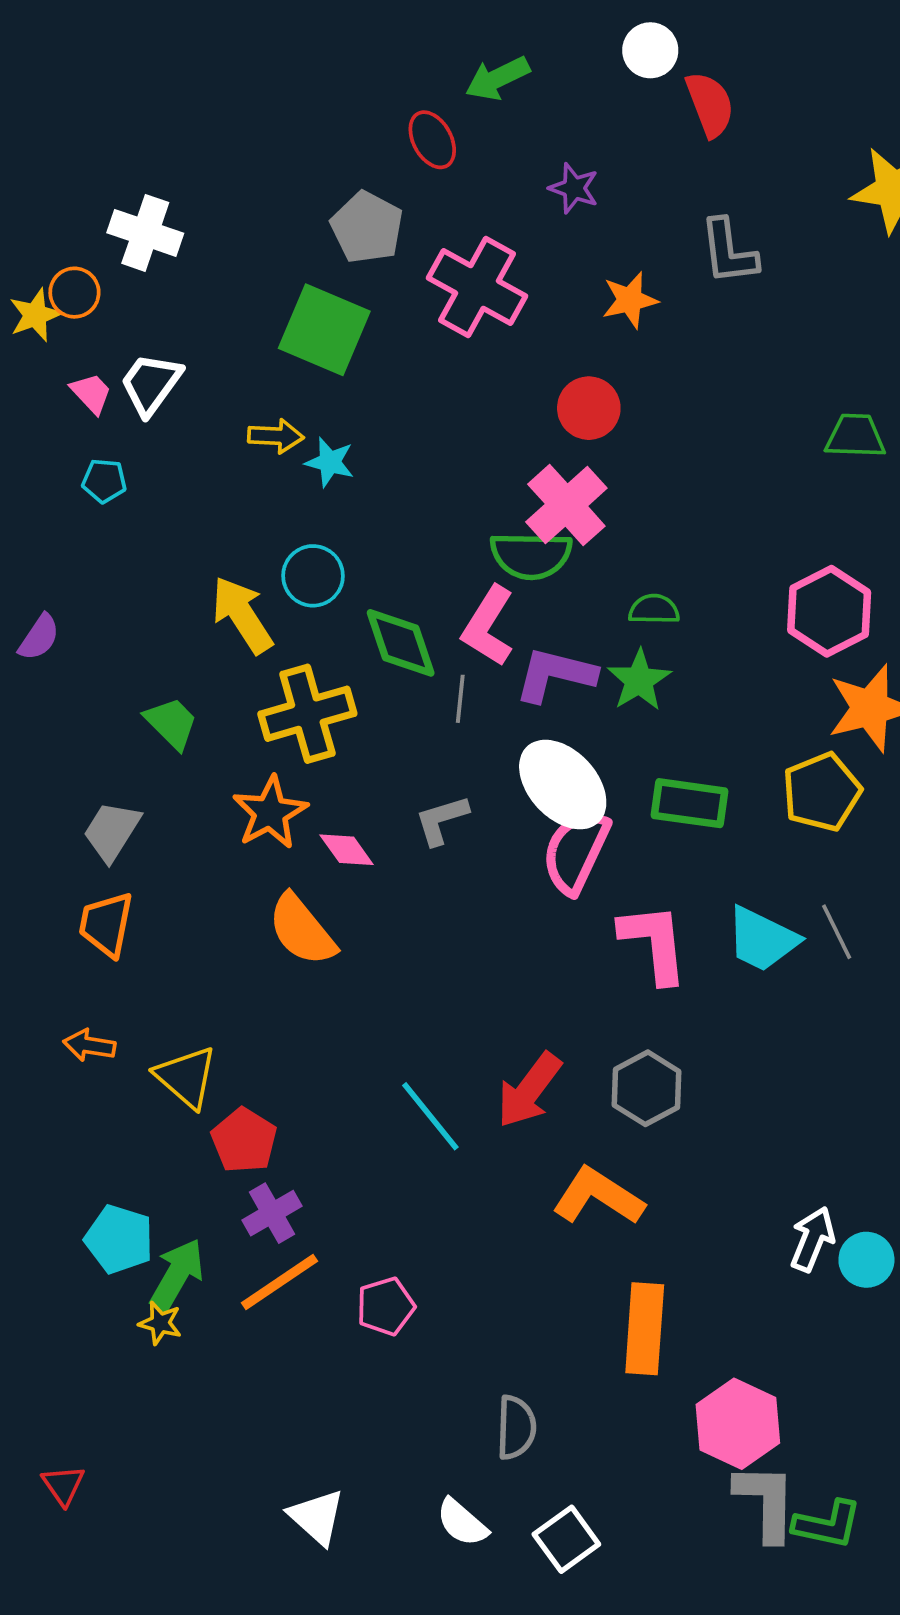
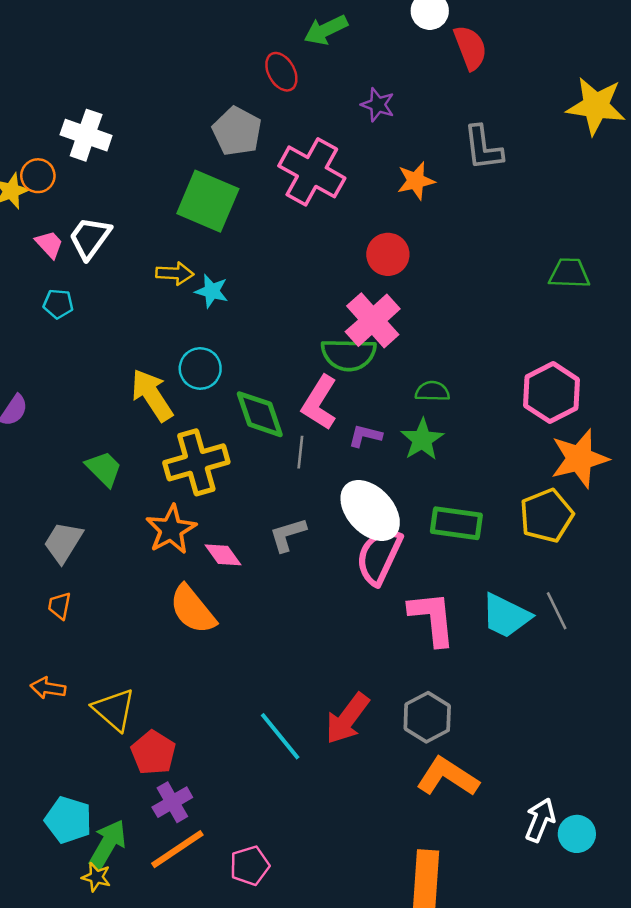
purple L-shape: (555, 675) -> (365, 436), size x0.6
orange trapezoid: (106, 924) -> (59, 606), size x0.6
orange L-shape: (598, 1196) -> (448, 777), moved

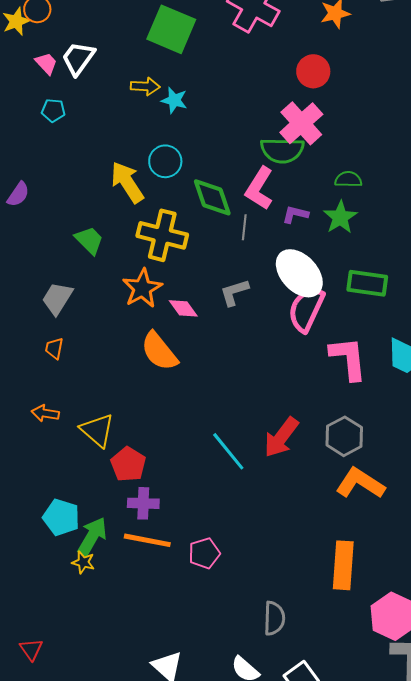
yellow cross: (196, 462) -> (162, 235), turned 30
purple cross: (172, 802) -> (143, 503), turned 32
orange line: (177, 849) -> (147, 540), turned 45

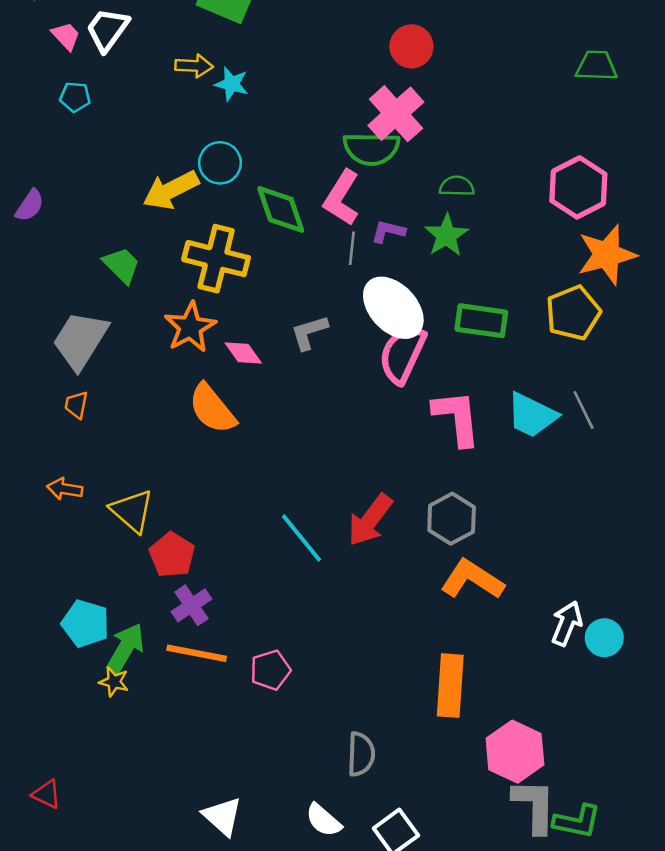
yellow arrow: (127, 182) -> (171, 190), turned -84
gray line: (244, 227) -> (352, 248), moved
gray trapezoid: (57, 298) -> (80, 340), size x1.4
purple cross: (143, 503) -> (191, 605), turned -36
red triangle: (31, 649) -> (47, 794), turned -30

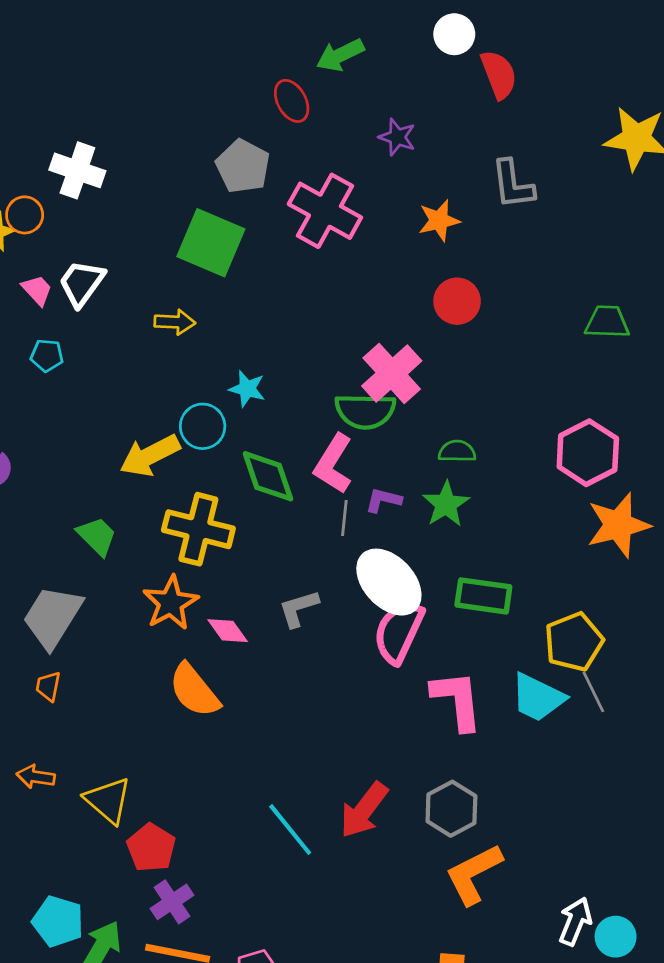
red circle: (411, 46) -> (457, 301), moved
cyan star: (232, 84) -> (247, 389), moved
yellow pentagon: (573, 313) -> (574, 642), moved
orange L-shape: (472, 579) -> (474, 874), turned -60

